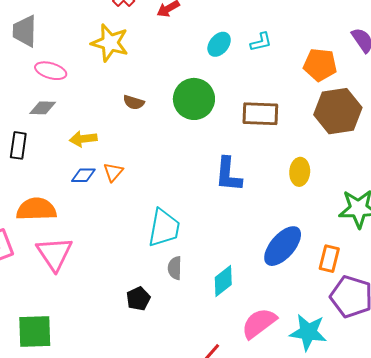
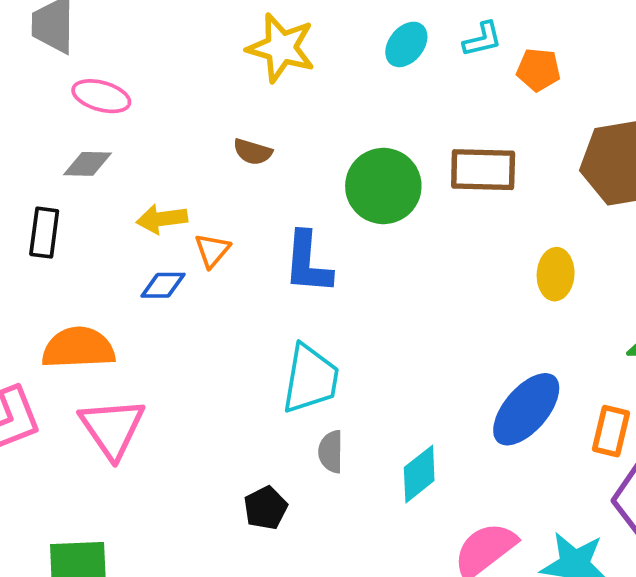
yellow star: (110, 43) -> (281, 48), moved
orange pentagon: (320, 65) -> (538, 70), moved, size x0.7
green circle: (194, 99) -> (383, 186), moved
orange triangle: (113, 172) -> (212, 250), moved
blue L-shape: (228, 174) -> (308, 263), moved

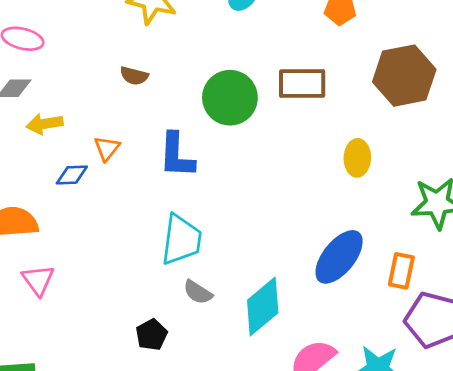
yellow arrow: (162, 219) -> (45, 124), moved
pink triangle: (112, 428) -> (38, 280), size x0.7
gray semicircle: (331, 452) -> (198, 292), turned -56
cyan diamond: (419, 474) -> (263, 307), size x1.4

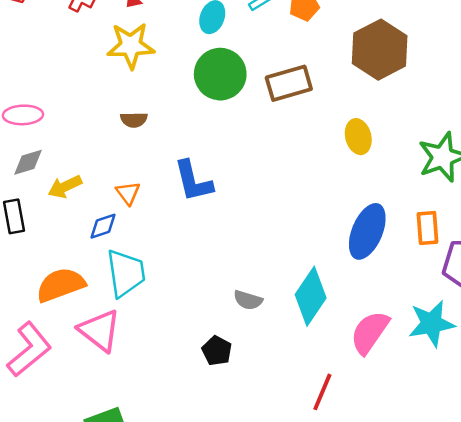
green circle: (230, 98) -> (220, 74), moved
cyan trapezoid: (181, 240) -> (126, 273), moved
pink triangle: (38, 280) -> (100, 330), size x1.4

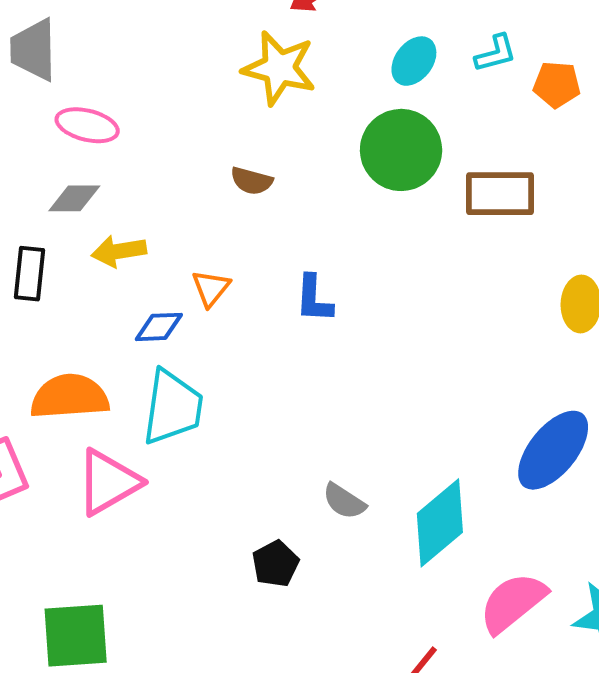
blue L-shape: (193, 181) -> (314, 299), size x0.7
pink triangle: (100, 330) -> (108, 482), turned 36

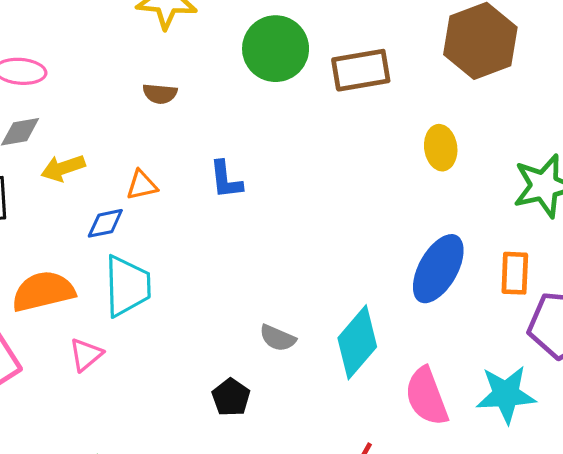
orange triangle: (211, 288) -> (142, 185), turned 48
pink triangle: (108, 482) -> (86, 355), size x0.6
pink semicircle: (513, 603) -> (427, 396), turned -62

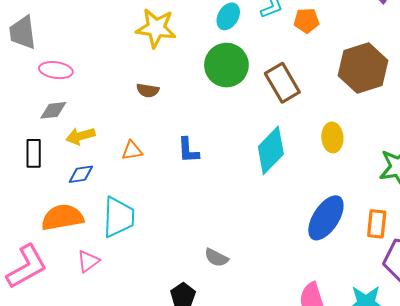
brown rectangle: (361, 70) -> (282, 83), turned 66
blue diamond: (105, 223) -> (81, 174), moved
cyan diamond: (357, 342) -> (271, 150), moved

